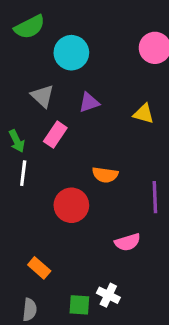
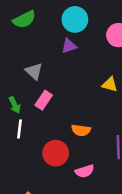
cyan circle: (71, 53) -> (75, 19), moved
purple triangle: (89, 102) -> (69, 46), moved
pink semicircle: (128, 242) -> (85, 171), moved

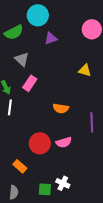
green semicircle: (24, 19) -> (14, 32), moved
cyan circle: (75, 19) -> (38, 15), moved
red circle: (56, 153) -> (40, 143), moved

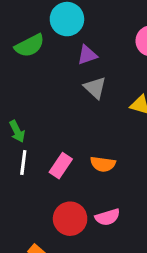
gray triangle: (22, 59) -> (95, 88), moved
pink rectangle: (30, 83) -> (61, 166), moved

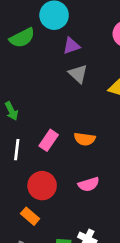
white line: (23, 163) -> (17, 150), moved
red circle: (70, 219) -> (42, 186), moved

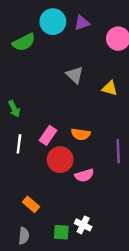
purple triangle: (71, 46) -> (82, 23), moved
red circle: (42, 186) -> (60, 160), moved

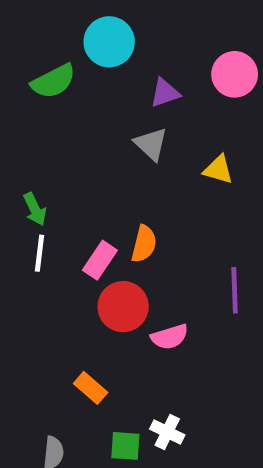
purple triangle: (82, 23) -> (165, 93), moved
orange semicircle: (81, 134) -> (144, 244), moved, turned -84
white line: (19, 144) -> (39, 253), moved
orange rectangle: (31, 204) -> (91, 388), moved

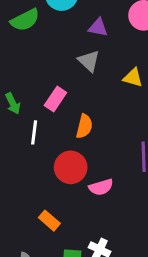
purple triangle: (165, 93) -> (98, 28), turned 30
white line: (39, 253) -> (34, 132), moved
pink rectangle: (100, 260) -> (55, 99), moved

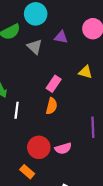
gray triangle: (89, 61) -> (35, 47), moved
pink rectangle: (55, 99) -> (54, 84), moved
red circle: (71, 167) -> (39, 147), moved

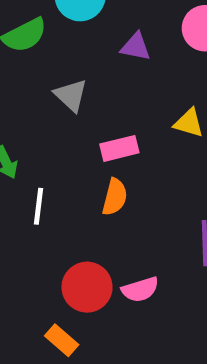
gray triangle: (35, 47) -> (71, 95), moved
pink rectangle: (54, 84) -> (119, 148), turned 42

